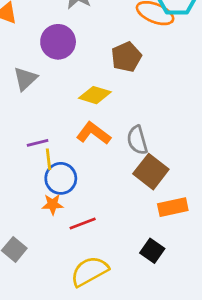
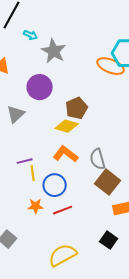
brown pentagon: (126, 57) -> (77, 108), moved
blue circle: (61, 178) -> (55, 185), moved
red line: (83, 223) -> (63, 210), moved

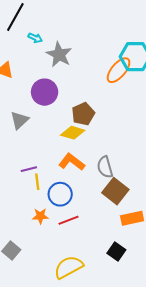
orange ellipse: (111, 66) -> (119, 70), turned -72

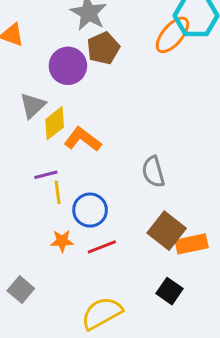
brown pentagon: (83, 114) -> (103, 48), moved
yellow diamond: (73, 133) -> (55, 123), moved, turned -55
orange L-shape: (72, 162) -> (83, 139), moved
brown square: (115, 191) -> (167, 231), moved

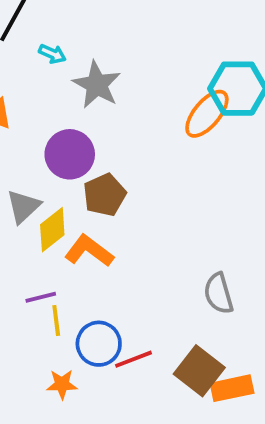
brown pentagon: (103, 48) -> (105, 195), moved
gray semicircle: (153, 172) -> (219, 293), moved
red line: (102, 247) -> (134, 359), moved

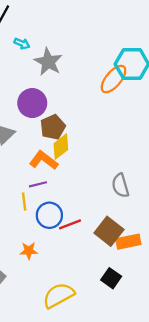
yellow diamond: (52, 230) -> (61, 147), moved
purple line: (41, 297) -> (38, 184), moved
orange star: (62, 384) -> (29, 251), moved

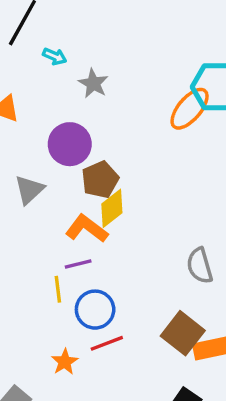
gray star: (48, 62) -> (93, 83), size x0.7
red line: (70, 224) -> (107, 343), moved
orange star: (29, 251) -> (65, 362), turned -30

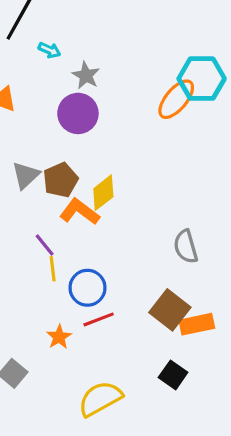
purple circle: (70, 144) -> (78, 113), moved
brown pentagon: (100, 180) -> (61, 180), moved
purple line: (78, 264) -> (45, 245), moved, turned 65

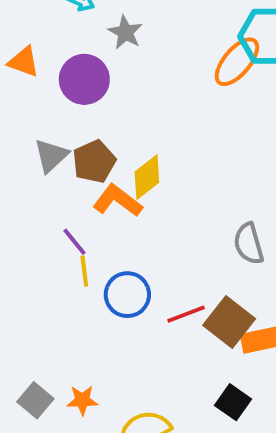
purple circle: (78, 113) -> (84, 79), moved
red line: (99, 319) -> (186, 314), moved
orange star: (59, 337) -> (82, 400), moved, turned 30

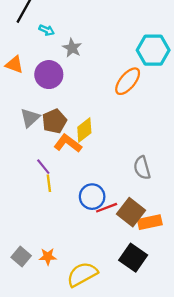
orange ellipse: (237, 62) -> (128, 81), moved
blue circle: (127, 295) -> (92, 197), moved
black square: (233, 402) -> (133, 258), size x1.4

